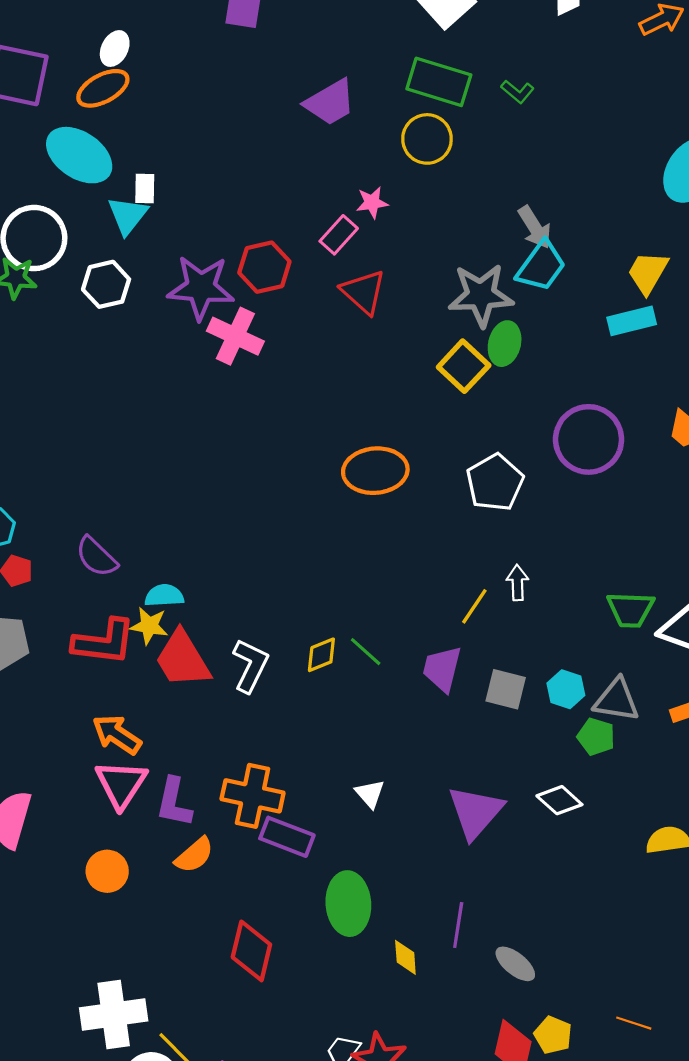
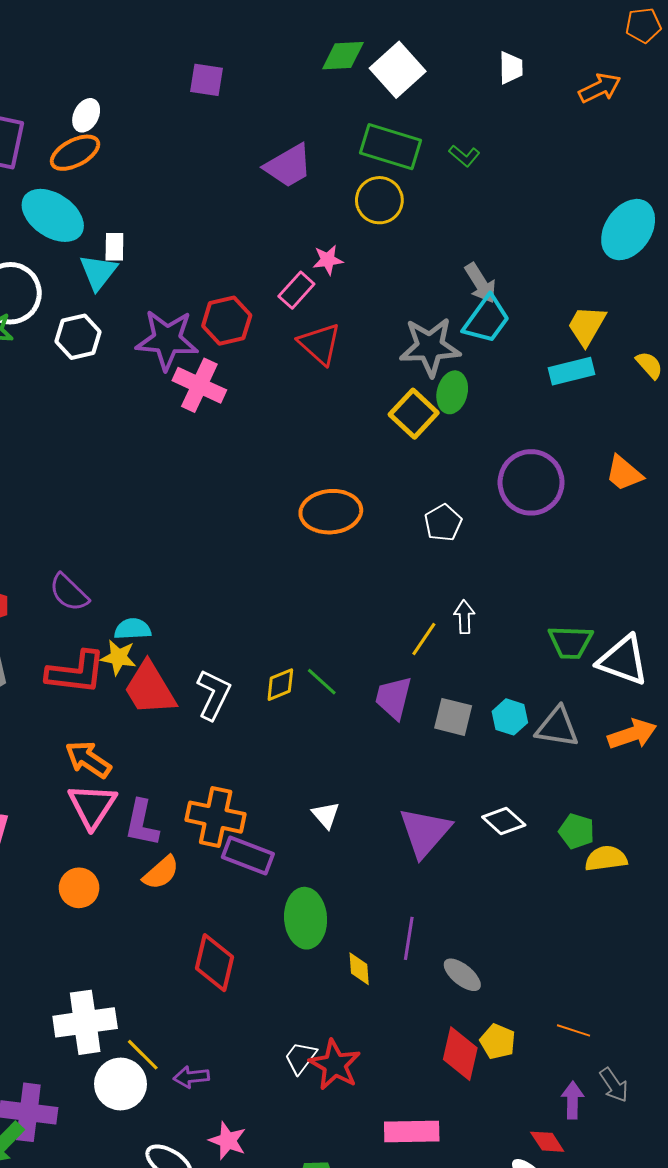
white pentagon: (495, 482) -> (443, 523), size x0.7
green pentagon: (596, 737) -> (577, 831), moved

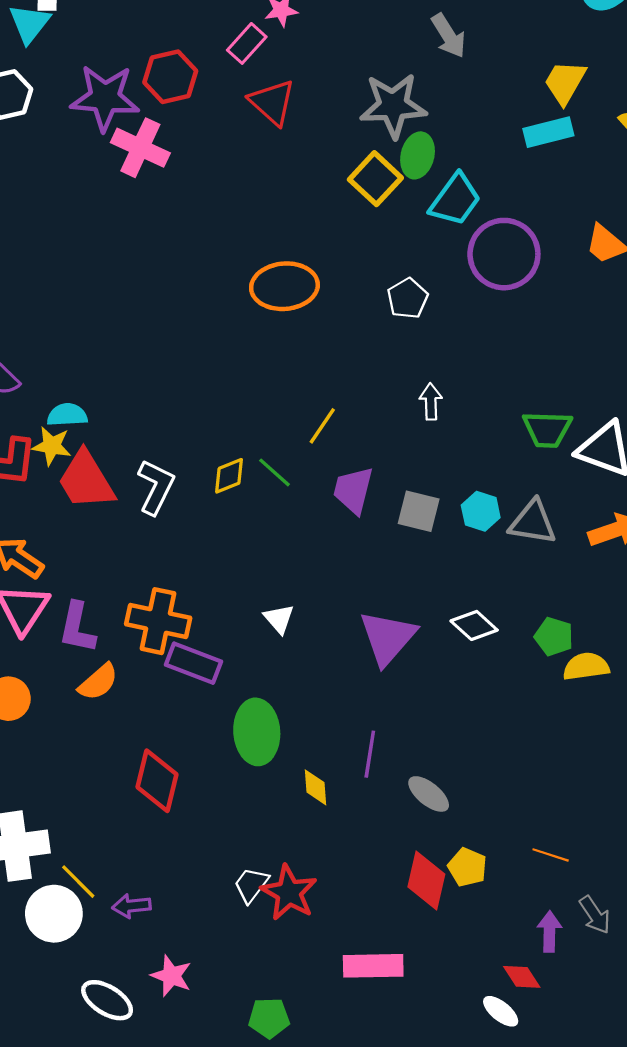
cyan trapezoid: (487, 320) -> (455, 200), moved
yellow line: (424, 639) -> (322, 426), moved

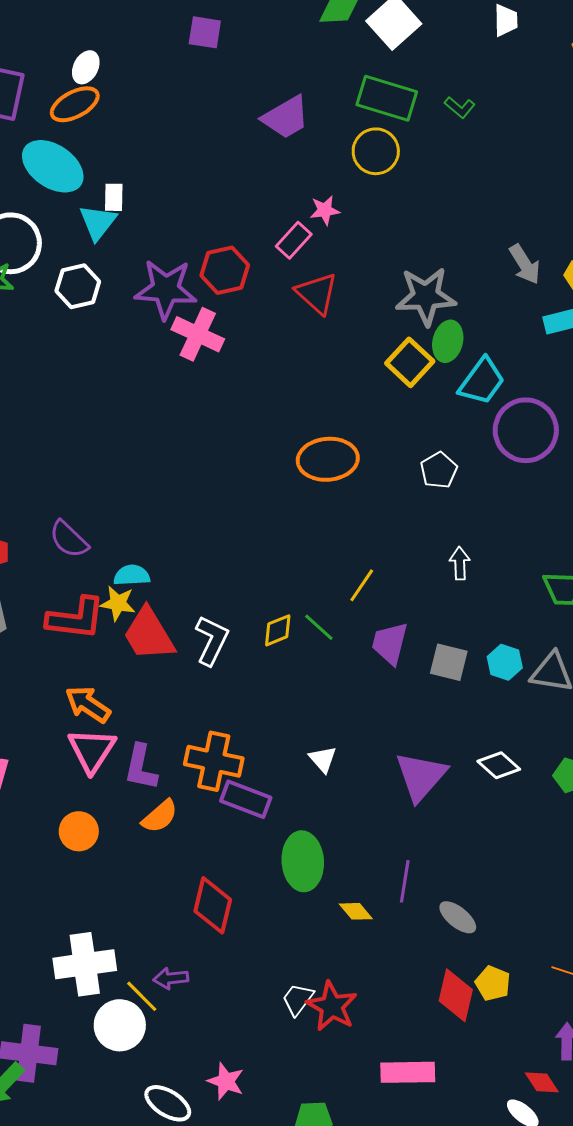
gray arrow: (449, 36) -> (525, 264), moved
yellow diamond: (316, 787) -> (356, 911), turned -36
purple arrow: (131, 906) -> (171, 978), moved

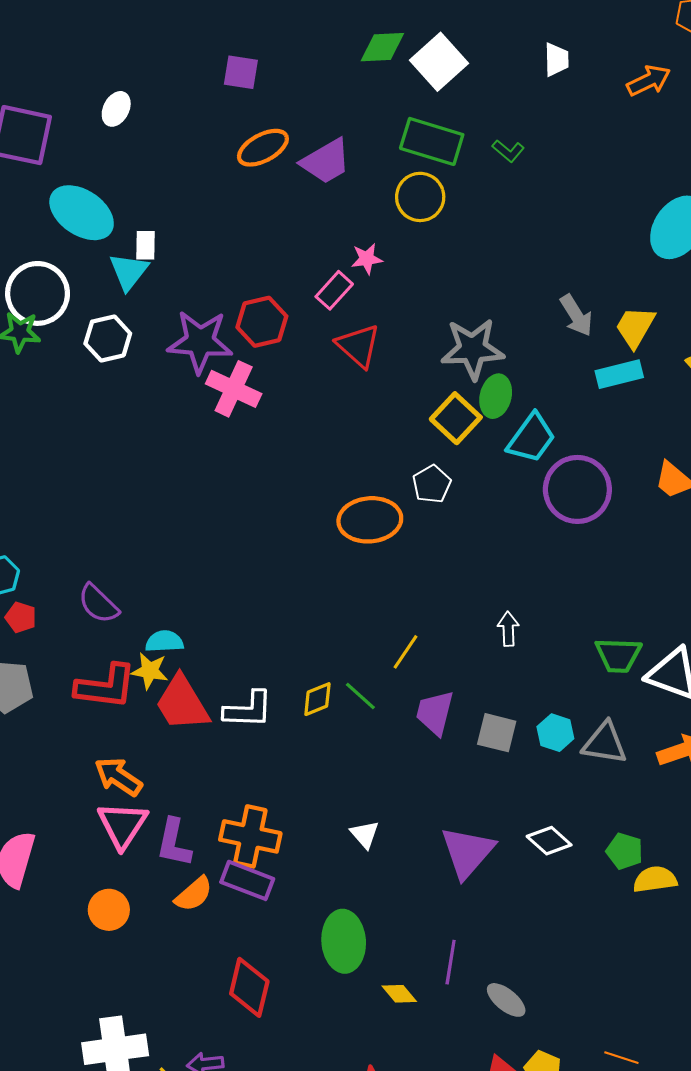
orange ellipse: (75, 104) -> (263, 148), moved
white pentagon: (439, 470) -> (432, 484), moved
white L-shape: (212, 640) -> (248, 710), turned 66
purple rectangle: (246, 799) -> (247, 880), moved

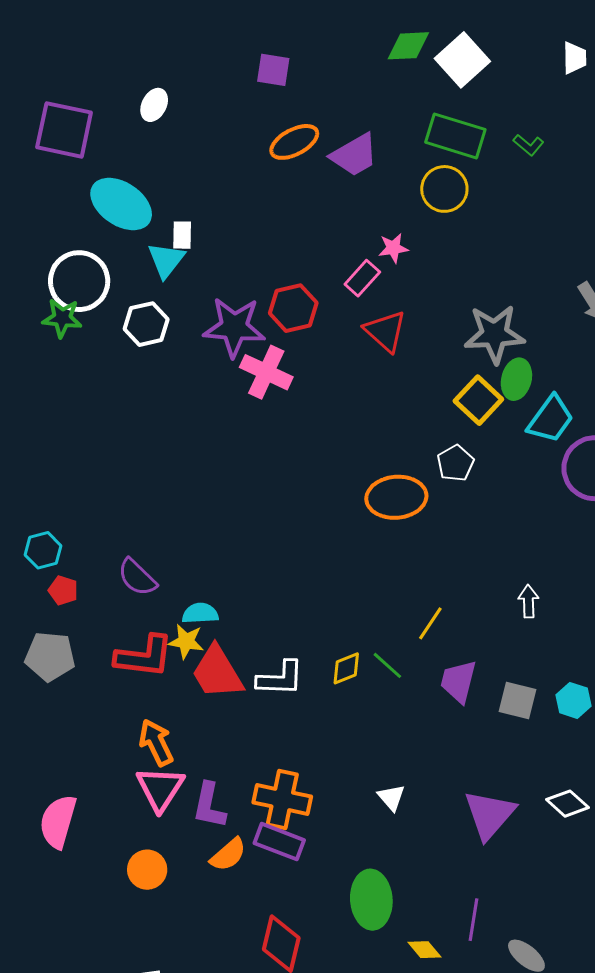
orange arrow: (118, 777) -> (156, 742), turned 30

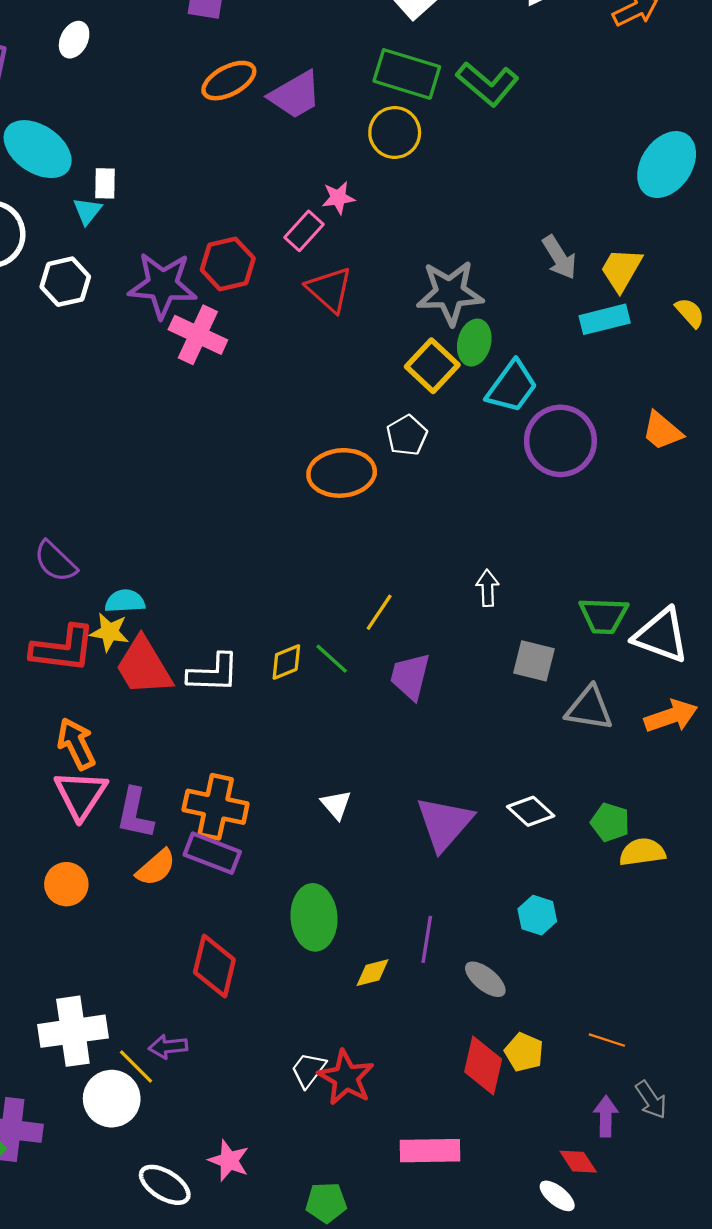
green L-shape: (528, 145) -> (488, 84), size x1.8
cyan triangle: (166, 260) -> (87, 211), size x0.7
gray square: (517, 700) -> (534, 661), moved
cyan hexagon: (574, 700) -> (537, 915), moved
yellow diamond: (424, 950) -> (373, 973), turned -64

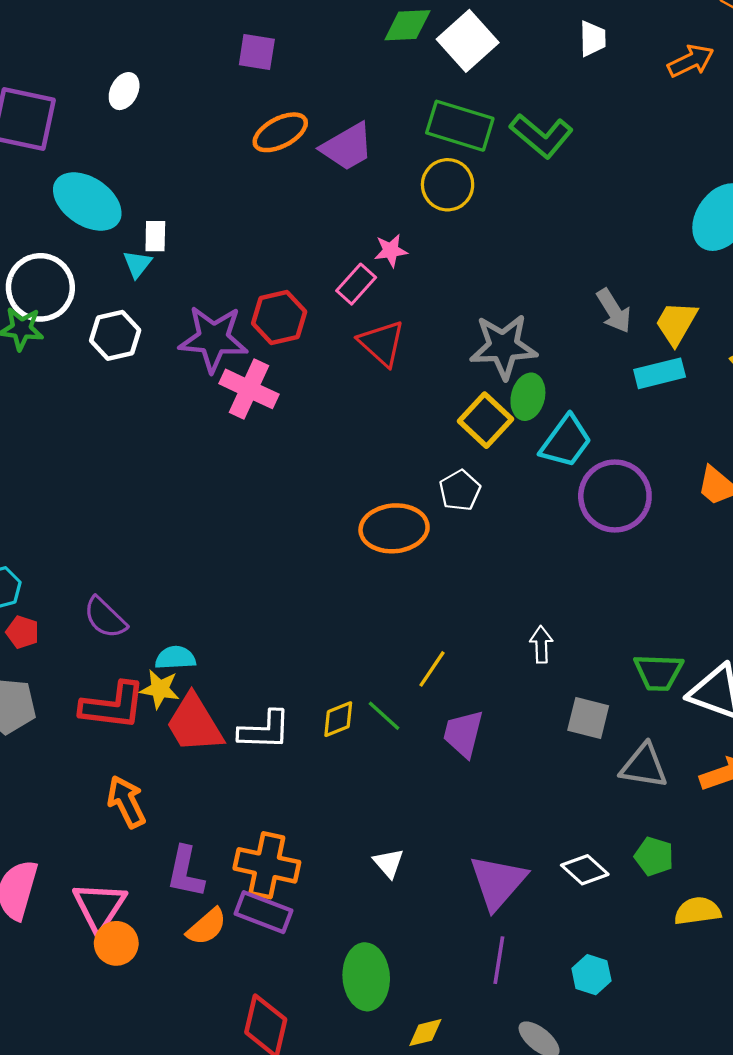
pink triangle: (81, 795) -> (100, 907), moved
green pentagon: (610, 822) -> (654, 856), moved
purple line: (427, 939) -> (499, 960), moved

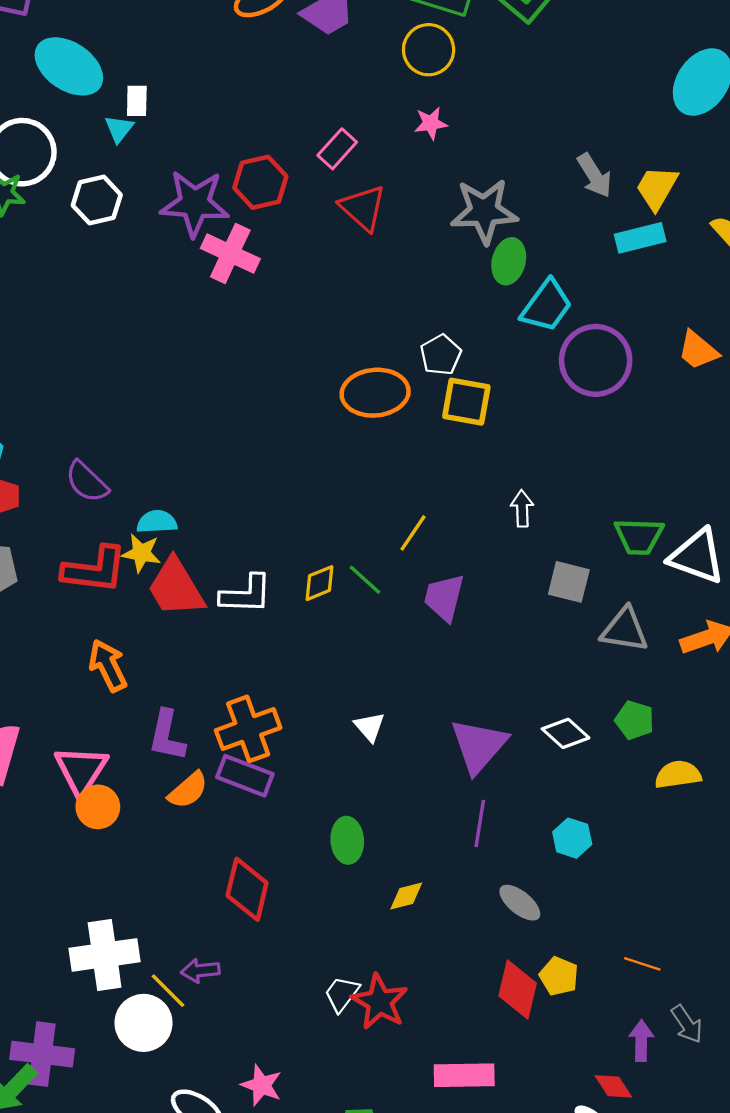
pink star: (391, 251) -> (431, 123), moved
yellow square: (486, 420) -> (466, 402), moved, turned -33
orange cross: (267, 865) -> (248, 729), turned -32
green ellipse: (366, 977) -> (347, 840), size x0.7

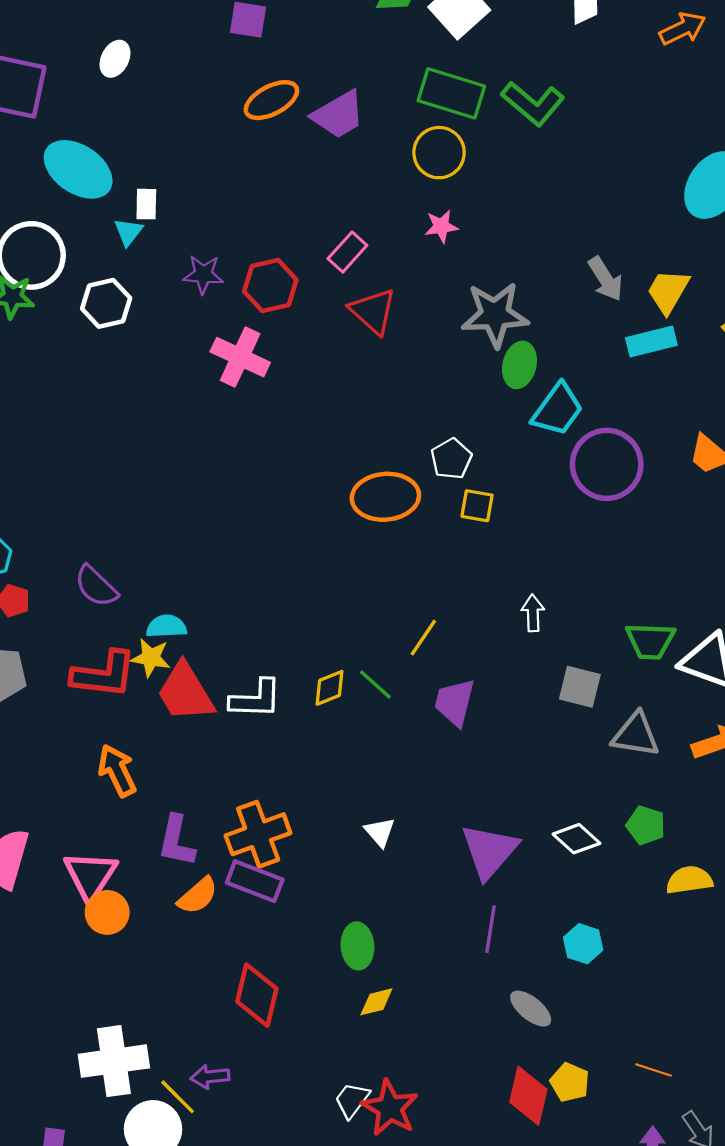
purple star: (195, 203) -> (203, 274), moved, size x0.6
yellow square: (466, 402) -> (477, 506), size x0.7
yellow diamond: (406, 896) -> (376, 1002), moved

